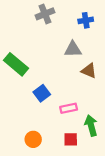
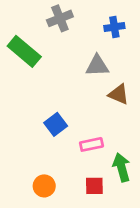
green rectangle: (16, 64) -> (24, 51), moved

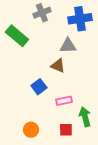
blue cross: (114, 27) -> (80, 19), size x1.6
brown triangle: (119, 94) -> (58, 66), moved

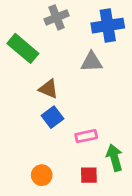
brown triangle: (58, 66) -> (48, 89), moved

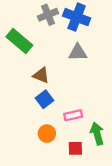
blue cross: (108, 26) -> (77, 17), moved, turned 30
orange circle: (42, 175) -> (47, 134), moved

